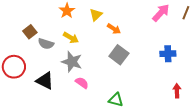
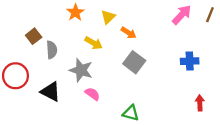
yellow arrow: (71, 38) -> (93, 43), moved
gray semicircle: (46, 44) -> (52, 50), turned -112

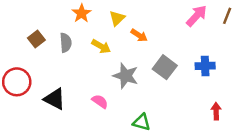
gray semicircle: (52, 50) -> (66, 43), moved
gray square: (134, 62) -> (165, 67), moved
gray star: (81, 70) -> (126, 76), moved

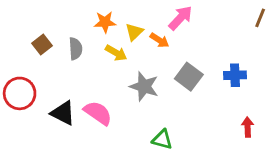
orange star: (82, 13) -> (105, 22), moved, turned 30
pink arrow: (197, 16) -> (180, 18), moved
yellow triangle: (117, 18) -> (134, 32), moved
pink semicircle: (100, 101) -> (98, 113), moved, size x1.5

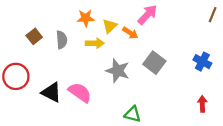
yellow arrow: (116, 53) -> (95, 43), turned -30
blue cross: (235, 75) -> (202, 62), moved, turned 30

